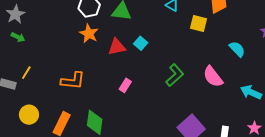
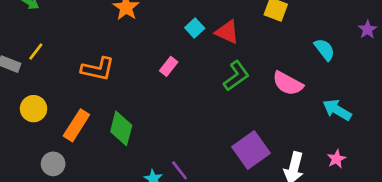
red triangle: (117, 47) -> (227, 32), moved, turned 30
pink semicircle: (213, 77) -> (288, 83), turned -30
pink rectangle: (125, 85) -> (169, 66), moved

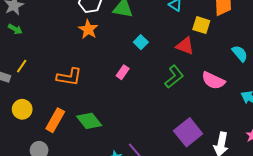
red triangle: (227, 32) -> (185, 46), moved
green diamond: (121, 128) -> (89, 121), turned -50

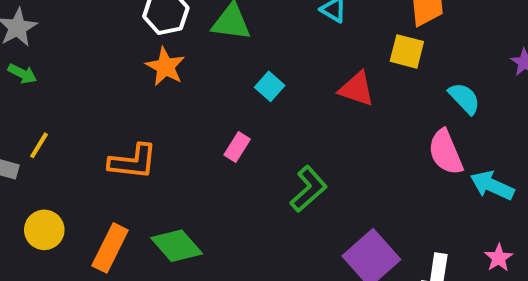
yellow square: (201, 25) -> (407, 51), moved
green L-shape: (174, 77) -> (308, 189), moved
pink semicircle: (213, 81) -> (446, 152), moved, turned 45

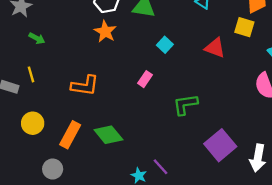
green arrow: (22, 74) -> (37, 38), moved
yellow line: (39, 145) -> (31, 74), turned -49
green L-shape: (308, 189) -> (185, 104), turned -148

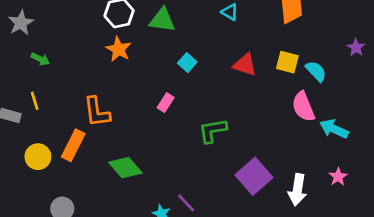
yellow square: (244, 27) -> (287, 62), moved
orange L-shape: (85, 86) -> (97, 112), turned 76
orange rectangle: (70, 135) -> (73, 145), moved

